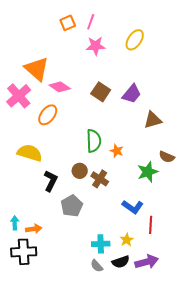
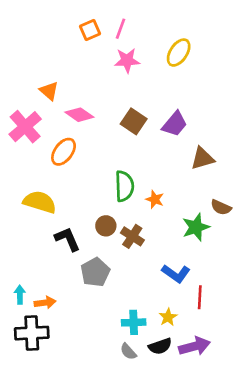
orange triangle: (37, 69) -> (49, 91), size x0.6
black L-shape: (51, 181) -> (67, 239), turned -50

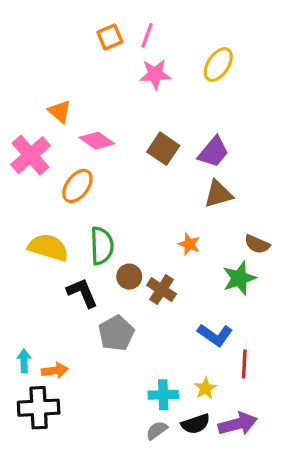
brown triangle: (202, 158) -> (218, 194), moved
green semicircle: (124, 186) -> (102, 246), moved
brown semicircle: (221, 207) -> (257, 244), moved
gray semicircle: (128, 352) -> (157, 430), turned 96

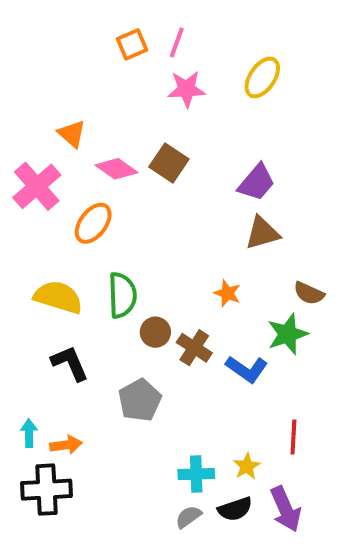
brown square: (163, 149) -> (169, 163), moved
black L-shape: (82, 293) -> (70, 363), moved
blue L-shape: (215, 335) -> (247, 369), moved
purple arrow: (238, 424) -> (286, 509), turned 81

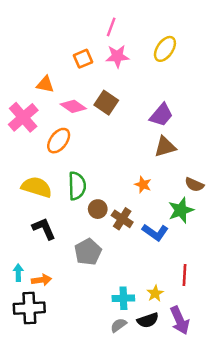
orange square: (132, 44) -> (83, 59), moved
orange triangle: (72, 134) -> (45, 84), turned -30

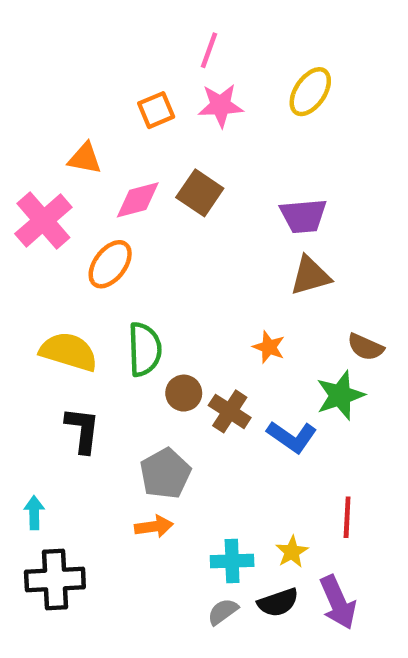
pink diamond: (73, 106) -> (138, 200), turned -50
purple trapezoid: (161, 115) -> (303, 216), turned 45
black L-shape: (44, 229) -> (83, 430), turned 30
orange arrow: (42, 280) -> (154, 526), moved

